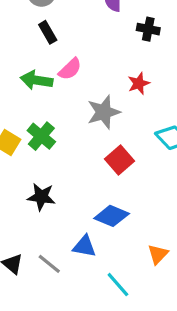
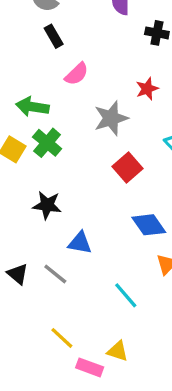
green arrow: (37, 80) -> (32, 107), moved
blue diamond: (112, 216) -> (149, 225), moved, turned 32
blue triangle: (84, 246) -> (80, 243), moved

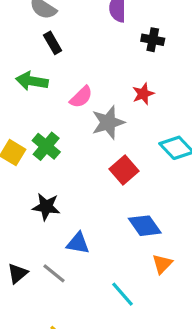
pink semicircle: (77, 74) -> (81, 97), moved
green arrow: (32, 107) -> (32, 81), moved
black triangle: (18, 274) -> (18, 273), turned 40

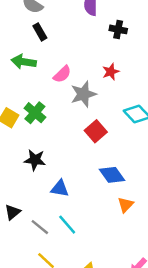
gray line: (54, 273) -> (40, 227), moved
cyan line: (122, 294) -> (67, 225), moved

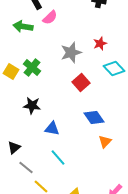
red star: (111, 72) -> (100, 44), moved
pink semicircle: (62, 74) -> (50, 18), moved
gray line: (40, 227) -> (26, 168), moved

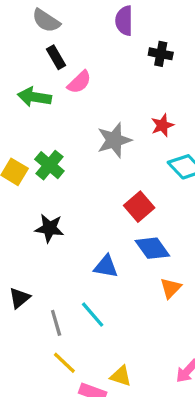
red square: (81, 82) -> (139, 207), moved
blue triangle: (52, 128) -> (106, 266), moved
gray line: (26, 168) -> (56, 323), moved, turned 35

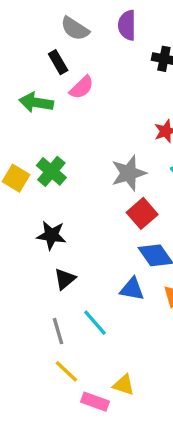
gray semicircle: (46, 21) -> (75, 29), moved
gray star: (114, 140) -> (129, 173), moved
blue triangle: (106, 266) -> (132, 289), moved
black triangle: (20, 298) -> (65, 279), moved

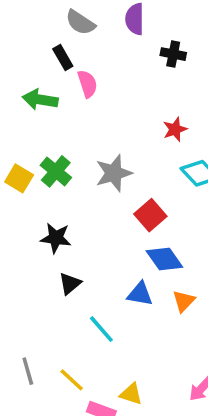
pink semicircle: (82, 87) -> (87, 84), turned -64
gray star: (129, 173) -> (114, 173), moved
gray line: (58, 331) -> (28, 371), moved

